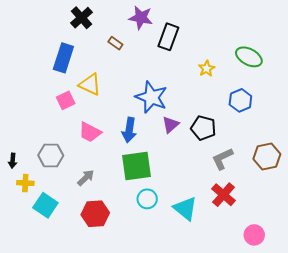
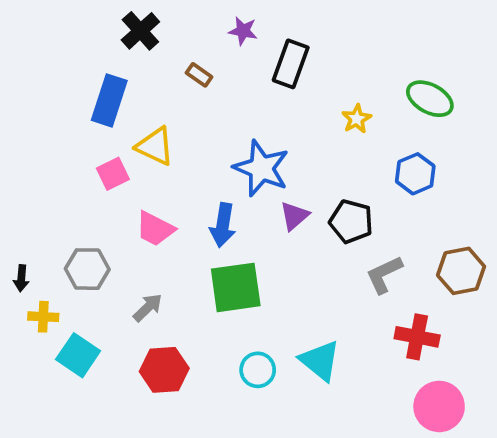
purple star: (141, 18) -> (243, 31), size x0.7
red cross: (223, 195) -> (417, 337), moved, turned -30
cyan circle: (147, 199) -> (258, 370), moved
pink circle: (254, 235) -> (439, 406), size x1.4

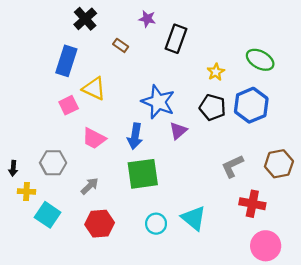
blue hexagon: (415, 174) -> (251, 105), size x1.4
black pentagon: (351, 221) -> (212, 107), moved

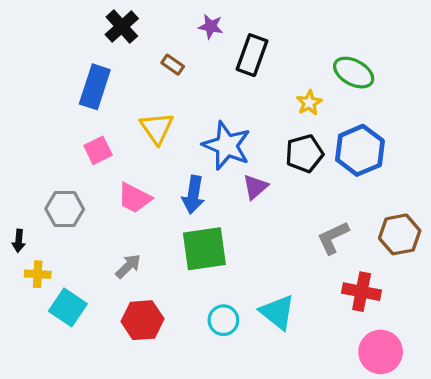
green ellipse: (260, 60) -> (354, 73), moved
yellow triangle: (94, 89) -> (157, 128), moved, turned 30
black pentagon: (212, 107) -> (304, 153), turned -30
gray hexagon: (53, 163) -> (65, 209), moved

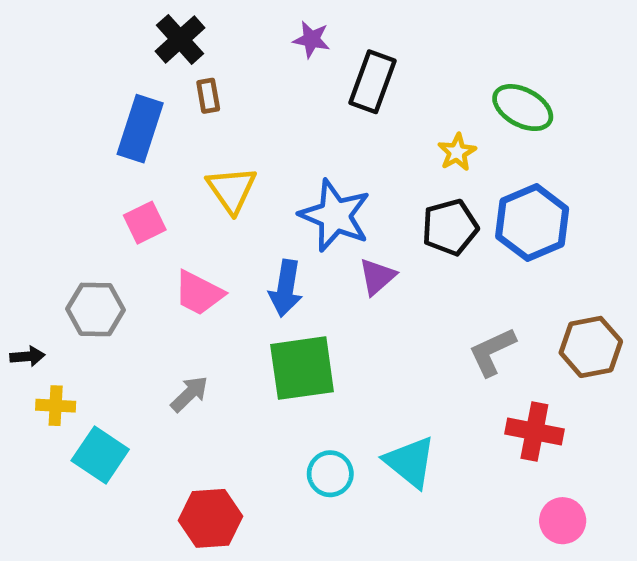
brown rectangle: (173, 65) -> (208, 96), moved, turned 45
black arrow: (19, 241) -> (27, 356), turned -100
red hexagon: (142, 320) -> (211, 518), moved
pink circle: (381, 352) -> (563, 521), size x0.7

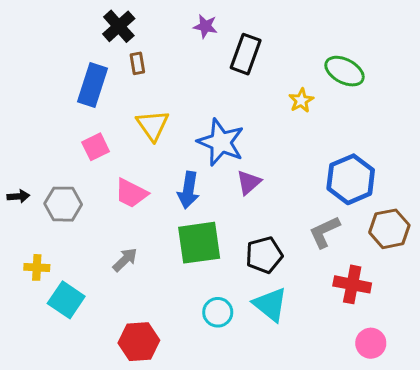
blue hexagon: (532, 223) -> (351, 179), moved
black pentagon: (450, 227) -> (264, 255), moved
black arrow: (27, 356) -> (18, 196), moved

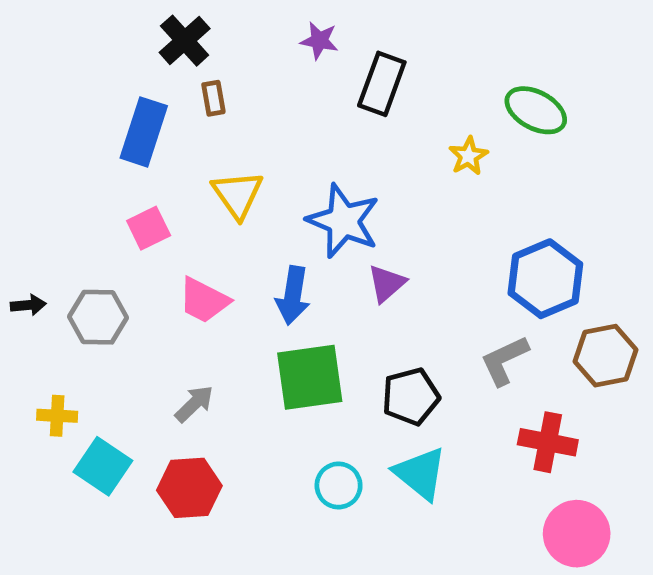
red hexagon: (139, 342) -> (189, 488), moved
pink circle: (371, 343) -> (577, 534), size x1.4

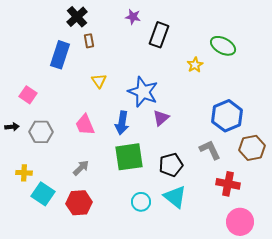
yellow triangle: (238, 194) -> (99, 81), size x0.7
pink square: (149, 228) -> (28, 95), moved, turned -30
pink trapezoid: (204, 300) -> (85, 125), turned 40
gray L-shape: (504, 360) -> (210, 150), turned 90

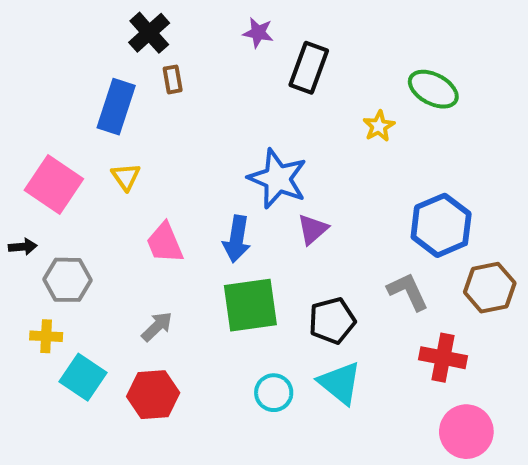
yellow triangle: (99, 81) -> (126, 177), moved
pink square: (28, 95) -> (54, 184), size x1.6
gray hexagon: (41, 132) -> (67, 280), moved

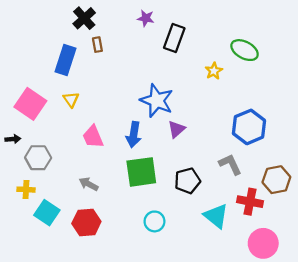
brown hexagon: (490, 288) -> (276, 180), moved
gray arrow: (157, 327) -> (89, 184), turned -108
cyan triangle: (340, 383) -> (216, 216), moved

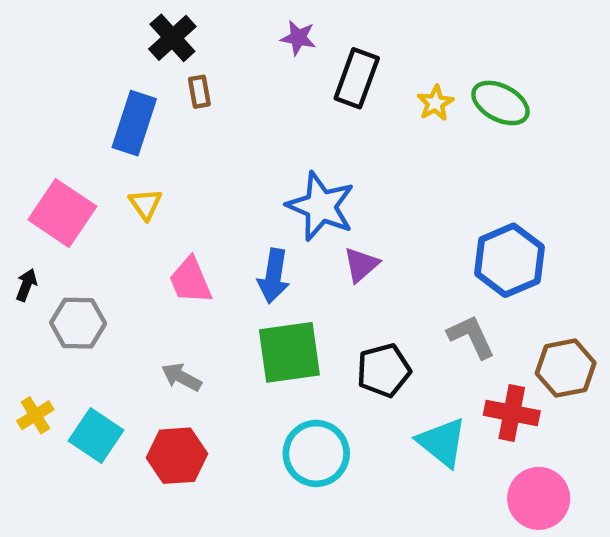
yellow star: (214, 71) -> (435, 103), moved
black arrow: (13, 139) -> (26, 285), turned -64
yellow cross: (26, 190) -> (35, 415), moved, turned -35
cyan circle: (154, 221) -> (316, 453), size x1.5

